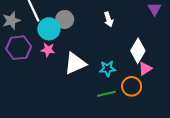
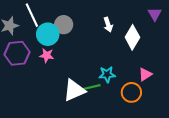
white diamond: (138, 51) -> (132, 37), moved
white triangle: (75, 63) -> (74, 90), moved
green line: (106, 94) -> (91, 87), moved

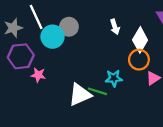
pink star: (47, 55) -> (38, 75), moved
green line: (91, 87) -> (97, 91), turned 30
orange circle: (131, 92) -> (139, 60), moved

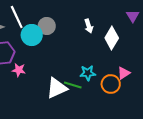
orange circle: (139, 60) -> (111, 84), moved

